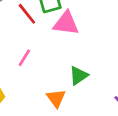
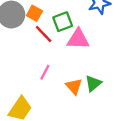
orange triangle: (56, 98) -> (74, 86), moved

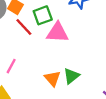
pink line: (45, 72) -> (11, 66), moved

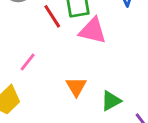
green triangle: (71, 76) -> (111, 101), moved

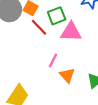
pink line: (28, 62) -> (53, 60), moved

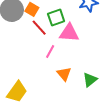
pink line: (53, 60) -> (50, 51), moved

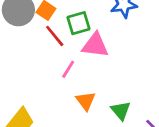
green triangle: (90, 80) -> (121, 111), turned -35

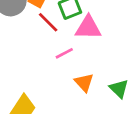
pink line: (68, 69) -> (64, 53), turned 36

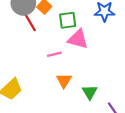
red line: (48, 22) -> (30, 23), moved

